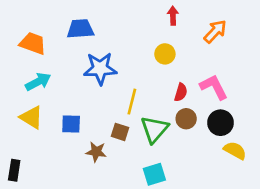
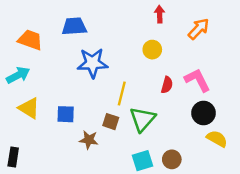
cyan arrow: (38, 82) -> (18, 75), moved
brown circle: (186, 119) -> (172, 159), moved

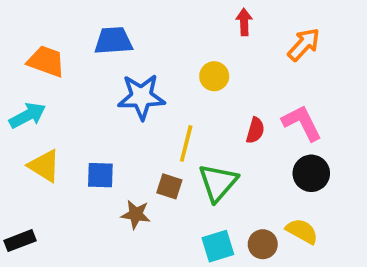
yellow circle: (152, 50) -> (214, 76), moved
yellow semicircle: (217, 139) -> (302, 231), moved
black rectangle: (13, 157) -> (20, 241), turned 60

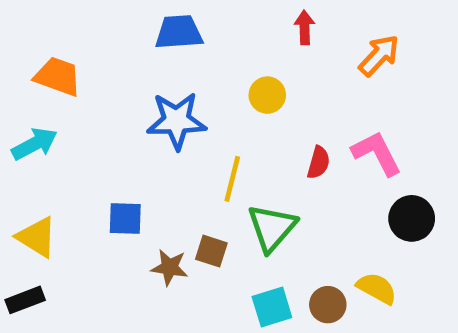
blue trapezoid: (113, 41) -> (179, 32), moved
yellow triangle: (44, 166) -> (37, 237), moved
black circle: (311, 173) -> (412, 218), moved
brown square: (169, 186) -> (211, 251), moved

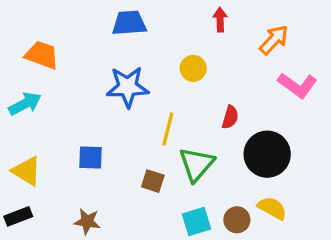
pink L-shape: (377, 153) -> (297, 85), moved, turned 153
black circle: (412, 218) -> (267, 154), moved, size x1.4
brown star: (169, 267) -> (87, 221), moved

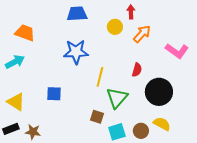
orange arrow: (274, 40) -> (142, 34), moved
yellow circle: (193, 68) -> (115, 27), moved
brown square: (153, 181) -> (97, 117), moved
brown star: (87, 221) -> (33, 132), moved

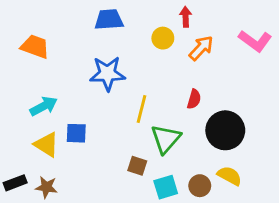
pink L-shape: (177, 51) -> (255, 41), moved
cyan arrow: (15, 62) -> (44, 106), moved
yellow triangle: (16, 102) -> (46, 145), moved

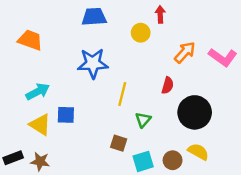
pink L-shape: (255, 41) -> (223, 57), moved
orange arrow: (201, 48) -> (185, 52), moved
green triangle: (166, 139) -> (143, 120), size x0.6

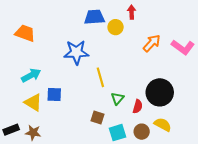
blue trapezoid: (94, 17) -> (94, 17), moved
red semicircle: (168, 85) -> (138, 106), moved
yellow line: (122, 94) -> (100, 77), turned -30

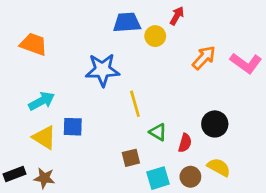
red arrow: (132, 12) -> (177, 16), turned 32
black circle: (160, 92) -> (215, 124), size x0.7
green triangle: (118, 98) -> (158, 132), turned -40
brown square: (97, 118) -> (131, 158), turned -32

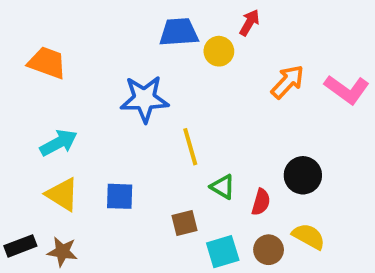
blue square: (73, 127) -> (120, 196), moved

